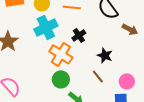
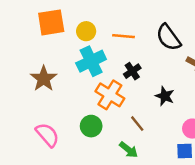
brown line: (98, 76) -> (137, 124), moved
green circle: (61, 79) -> (91, 126), moved

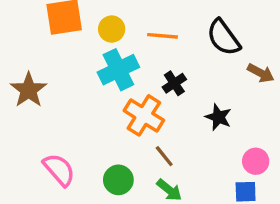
brown star: (44, 79) -> (29, 90), moved
brown line: (137, 124) -> (164, 156), moved
green circle: (91, 126) -> (118, 180), moved

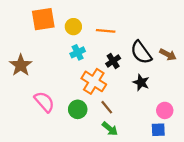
black semicircle: (223, 37) -> (141, 52), moved
cyan cross: (118, 70) -> (78, 52), size x0.6
pink semicircle: (59, 170) -> (44, 102), moved
green circle: (118, 180) -> (78, 109), moved

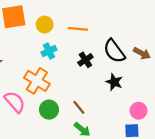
orange cross: (94, 81) -> (37, 81), moved

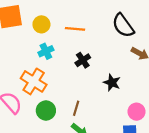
black semicircle: (114, 51) -> (123, 26), moved
brown line: (79, 107) -> (76, 108), turned 56

